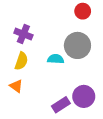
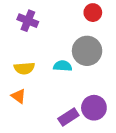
purple cross: (23, 34) -> (28, 21), moved
yellow semicircle: (21, 61) -> (24, 68), turned 66

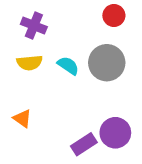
cyan semicircle: (63, 66) -> (68, 66), moved, turned 30
yellow semicircle: (24, 68) -> (30, 63), moved

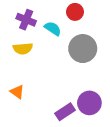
red circle: (114, 15) -> (75, 12), moved
cyan semicircle: (68, 66) -> (53, 29), moved

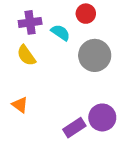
purple cross: (26, 20) -> (30, 22), turned -30
yellow semicircle: (23, 49) -> (26, 55), turned 60

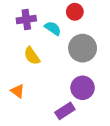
yellow semicircle: (26, 55) -> (32, 56), moved
purple circle: (102, 117) -> (83, 88), moved

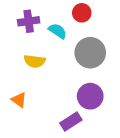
yellow semicircle: (32, 56) -> (35, 61), turned -48

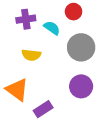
orange triangle: (19, 100) -> (17, 90), size x1.6
purple rectangle: (71, 122) -> (43, 109), moved

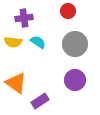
cyan semicircle: (52, 28) -> (38, 42), moved
yellow semicircle: (31, 55) -> (13, 42), moved

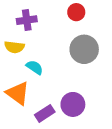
cyan semicircle: (38, 42) -> (35, 67), moved
purple circle: (75, 80) -> (73, 104), moved

